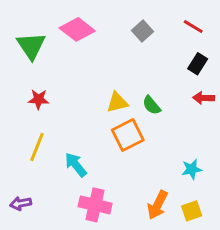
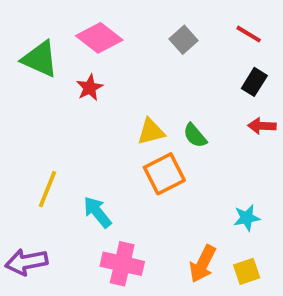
green triangle: (31, 46) -> (40, 59), turned -32
red star: (38, 99) -> (90, 88), moved, turned -30
purple arrow: (21, 203) -> (26, 262), size x1.5

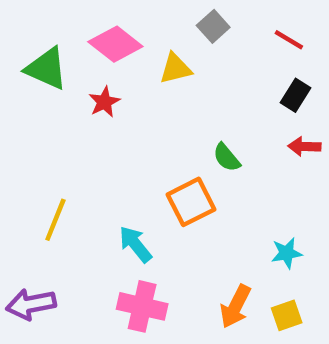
gray square: (183, 40) -> (213, 26), moved
yellow triangle: (151, 132) -> (175, 69), moved
cyan arrow: (97, 212) -> (135, 244), moved

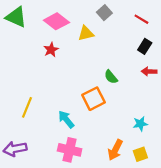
green triangle: (47, 69) -> (16, 17), moved

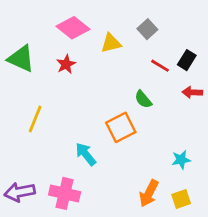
gray square: (104, 13) -> (147, 29), moved
green triangle: (16, 17) -> (21, 59), moved
red line: (141, 19) -> (160, 66), moved
yellow line: (27, 107) -> (35, 119), moved
pink cross: (70, 150) -> (65, 193), moved

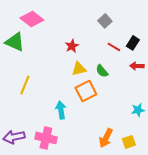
pink diamond: (73, 28) -> (32, 19), moved
yellow triangle: (111, 43) -> (79, 69), moved
red star: (66, 64) -> (72, 46), moved
cyan arrow: (86, 154) -> (61, 110), turned 30
cyan star: (181, 160) -> (138, 110), moved

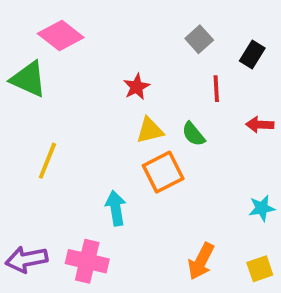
black rectangle: (133, 43) -> (252, 54), moved
red line: (114, 47) -> (216, 89), turned 56
yellow square: (129, 142) -> (260, 269), moved

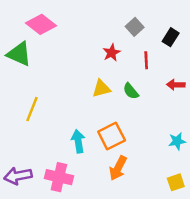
red star: (137, 87) -> (112, 53), moved
orange square: (163, 172) -> (112, 136), moved
orange arrow: (201, 261) -> (118, 168), moved

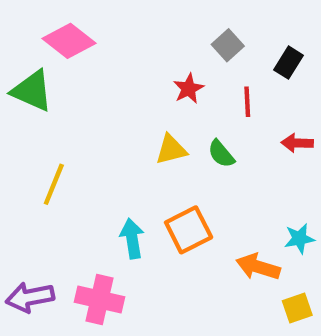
orange arrow: (118, 168) -> (258, 267), moved, turned 80

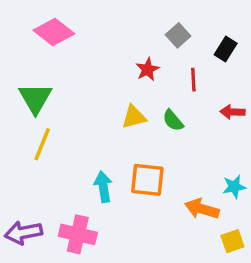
green triangle: (32, 91) -> (35, 98), moved, turned 36
orange square: (189, 230) -> (147, 180), turned 33

